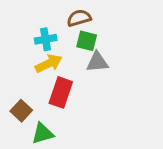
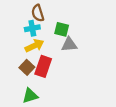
brown semicircle: (79, 18) -> (38, 13), moved, turned -91
brown square: (21, 111) -> (27, 67), moved

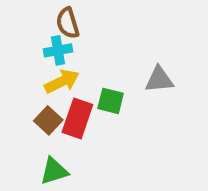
green square: (62, 29) -> (111, 101), moved
gray triangle: (69, 45) -> (159, 80), moved

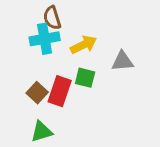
cyan cross: (58, 50) -> (45, 39), size x1.4
yellow arrow: (62, 81) -> (84, 45), moved

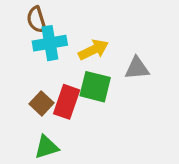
brown semicircle: (52, 18) -> (36, 20), moved
green square: (85, 78) -> (95, 87), size x1.4

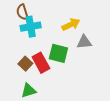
yellow arrow: (93, 50) -> (71, 25), moved
red rectangle: (67, 102) -> (41, 63), turned -48

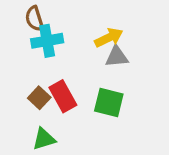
gray triangle: (84, 42) -> (117, 57), moved
green square: (58, 53) -> (109, 103), moved

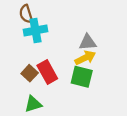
yellow arrow: (109, 38) -> (85, 58), moved

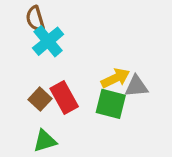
cyan cross: (35, 31) -> (48, 41), turned -30
gray triangle: (88, 42) -> (136, 86), moved

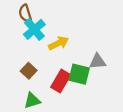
yellow arrow: (115, 78) -> (58, 43), moved
red rectangle: (64, 97) -> (61, 81), moved, turned 60

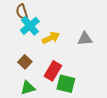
gray triangle: (97, 62) -> (85, 39), moved
green square: (79, 74) -> (66, 84), moved

